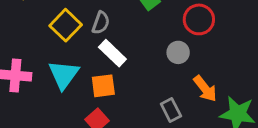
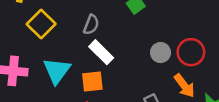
red circle: (199, 19) -> (191, 52), moved
yellow square: (66, 25) -> (41, 24), moved

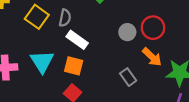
yellow square: (41, 24) -> (37, 17), moved
orange square: (92, 81) -> (74, 66), turned 30

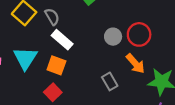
gray semicircle: (65, 18) -> (52, 17), turned -48

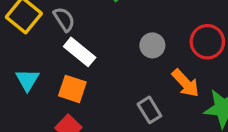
red circle: (139, 34) -> (207, 42), moved
cyan triangle: (25, 58) -> (27, 80), size x0.7

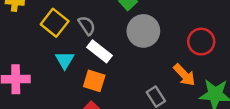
gray circle: (152, 45) -> (143, 31), moved, size x1.6
cyan triangle: (27, 80) -> (65, 60), moved

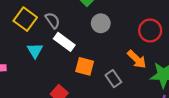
gray circle: (143, 31) -> (101, 23), size x0.7
orange square: (94, 81) -> (85, 66), moved

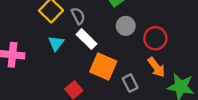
red circle: (150, 30) -> (155, 38), moved
orange square: (85, 66) -> (103, 67), size x1.4

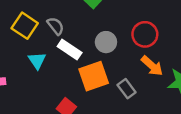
gray circle: (126, 26) -> (106, 42), moved
orange square: (103, 67) -> (94, 76), turned -32

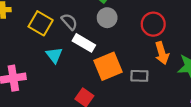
gray circle: (106, 42) -> (107, 18), moved
orange arrow: (152, 66) -> (162, 53), turned 35
gray rectangle: (127, 89) -> (139, 76), turned -48

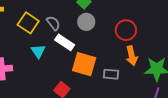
orange square: (108, 66) -> (84, 64), turned 35

